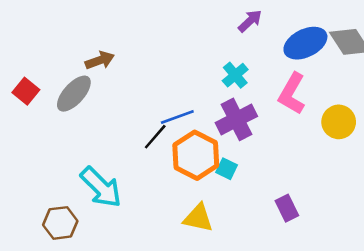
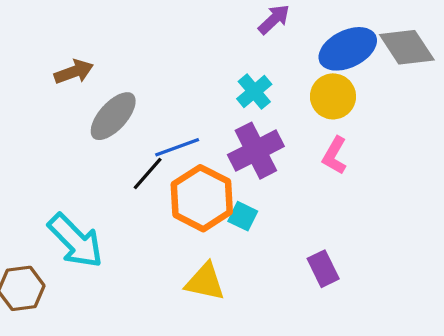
gray ellipse: (74, 94) -> (113, 116), moved
pink L-shape: (292, 94) -> (335, 155), moved, size x0.7
yellow circle: (339, 122) -> (333, 96), moved

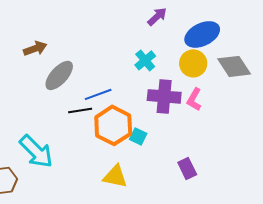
gray diamond: (407, 47) -> (234, 66), moved
purple cross: (256, 151) -> (164, 96), moved, turned 32
black line: (148, 174) -> (80, 110), turned 40

